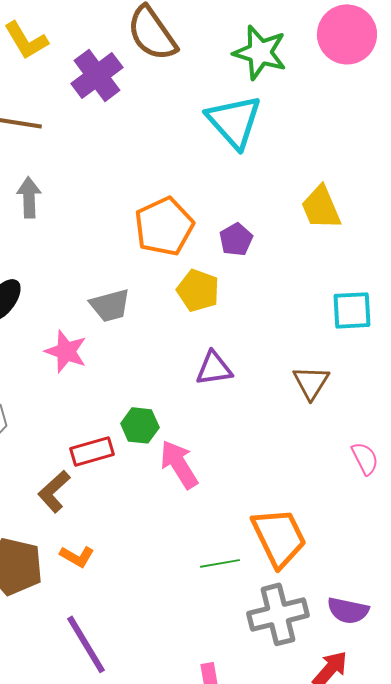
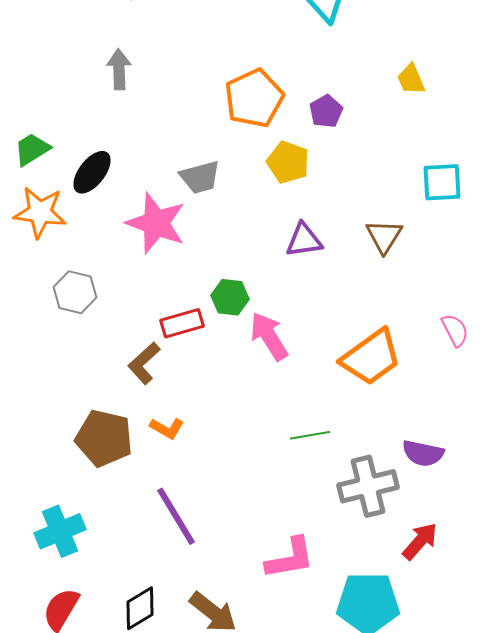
yellow trapezoid: (321, 207) -> (411, 79), size x0.7
pink star: (66, 351) -> (156, 223), size x1.4
brown triangle: (311, 382) -> (384, 236), moved
orange trapezoid: (279, 537) -> (371, 357), moved, turned 80
purple semicircle: (348, 610) -> (423, 453), moved

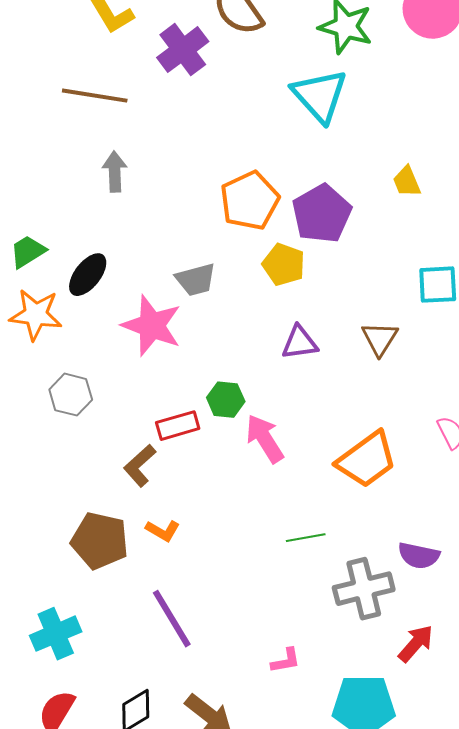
purple pentagon: (326, 111) -> (322, 214), size x1.8
pink L-shape: (290, 558) -> (286, 661), size x0.6

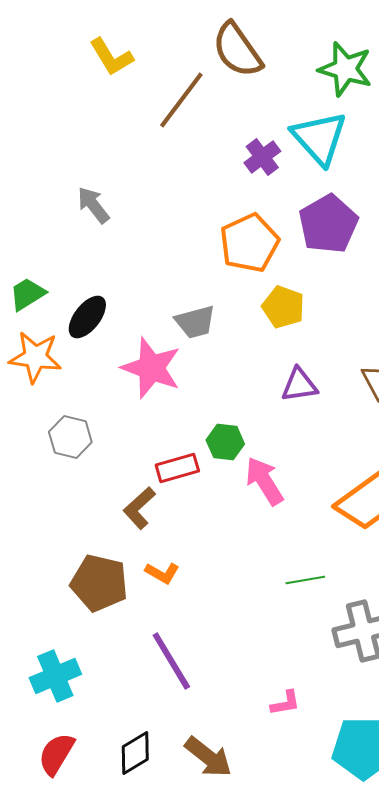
purple cross: (183, 50) -> (262, 157), moved, size x0.7
brown line: (95, 96) -> (181, 100), moved, turned -62
gray arrow: (115, 172) -> (93, 205), moved, turned -36
purple pentagon: (322, 214) -> (328, 224), moved

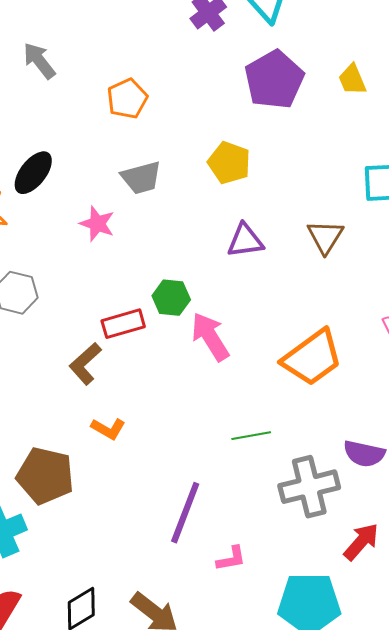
orange pentagon: (249, 243) -> (127, 99), moved, size x0.7
pink star: (151, 368) -> (97, 224), size x0.6
brown pentagon: (99, 583) -> (45, 476), moved
purple line: (171, 661) -> (185, 513), moved, turned 52

